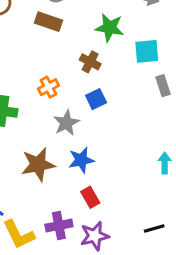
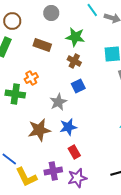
brown rectangle: (48, 22) -> (42, 45), moved
green star: (110, 28) -> (75, 37), moved
orange cross: (48, 87) -> (31, 78), moved

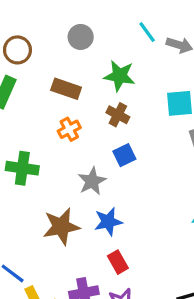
orange cross: (31, 78) -> (69, 129), moved

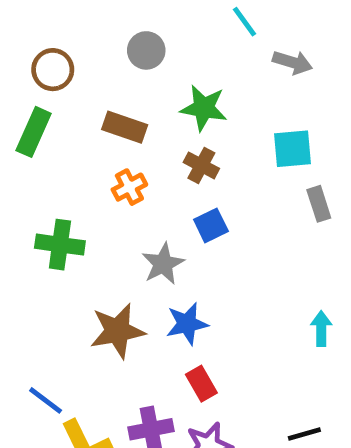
cyan line: (147, 32) -> (245, 22), moved

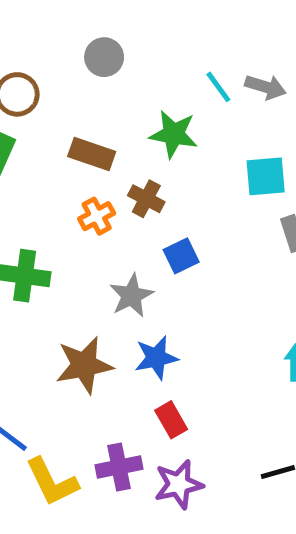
cyan line: (245, 22) -> (218, 87), moved
gray circle: (146, 50) -> (104, 57), moved
brown cross: (201, 165) -> (146, 199), moved

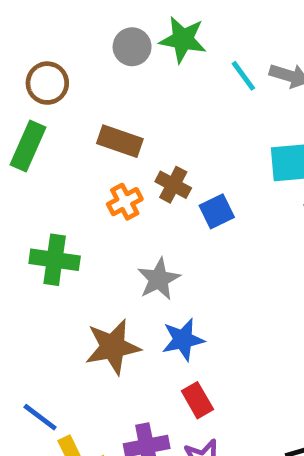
green star: (174, 134) -> (183, 39), moved
blue square: (181, 256) -> (217, 211), moved

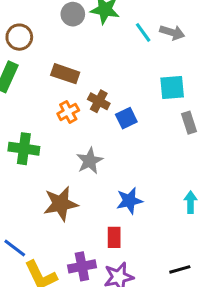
blue star: (183, 340) -> (129, 201), moved
red rectangle: (197, 400) -> (114, 237), turned 30

